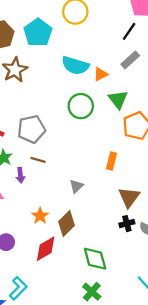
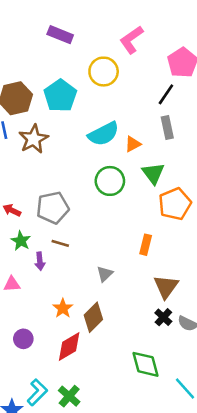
gray rectangle: (130, 60) -> (167, 128), turned -60
cyan semicircle: (75, 65) -> (104, 134), turned -44
black cross: (127, 224) -> (163, 317), turned -32
green diamond: (95, 259) -> (146, 364), moved
green cross: (92, 292) -> (69, 396), moved

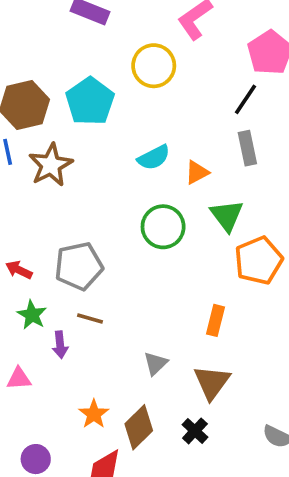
cyan semicircle: (104, 134) -> (154, 157), size x0.7
brown triangle: (166, 287) -> (212, 382), moved
black cross: (163, 317) -> (195, 431), moved

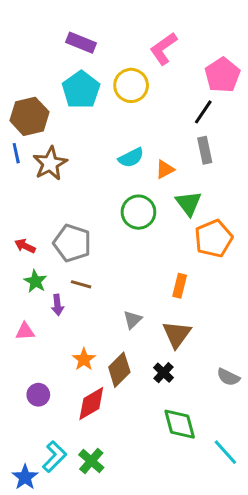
cyan pentagon: (90, 101) -> (81, 90), moved
gray pentagon: (79, 266) -> (72, 243), turned 30

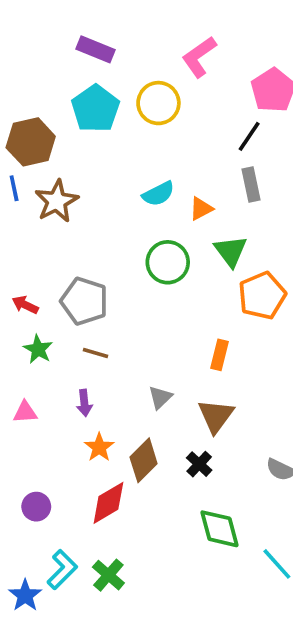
purple arrow: (57, 305) -> (84, 403), moved
purple circle: (38, 395) -> (36, 507), moved

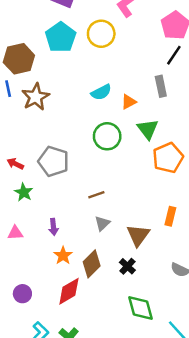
black line: (249, 136) -> (174, 55), moved
brown line: (95, 353) -> (96, 195), moved, turned -35
orange rectangle: (220, 355) -> (170, 216), moved

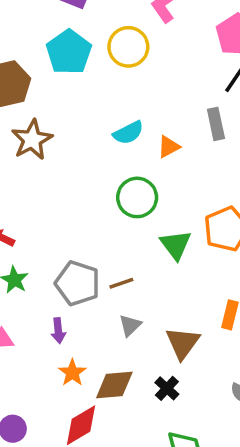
green triangle: (148, 129) -> (176, 245), moved
gray pentagon: (53, 161) -> (78, 283), moved
brown diamond: (92, 264) -> (114, 385), turned 40

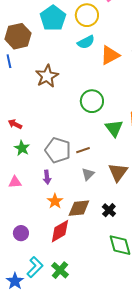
cyan semicircle: (128, 133) -> (86, 42), moved
brown star: (32, 140) -> (47, 76), moved
orange triangle: (169, 147) -> (110, 55), moved, size x1.5
brown triangle: (183, 343) -> (118, 172), moved

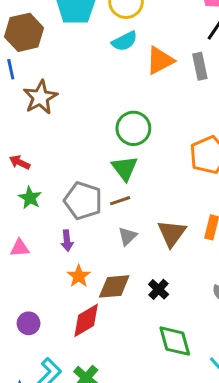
brown star: (47, 76) -> (40, 97), moved
green triangle: (114, 128) -> (125, 168), moved

